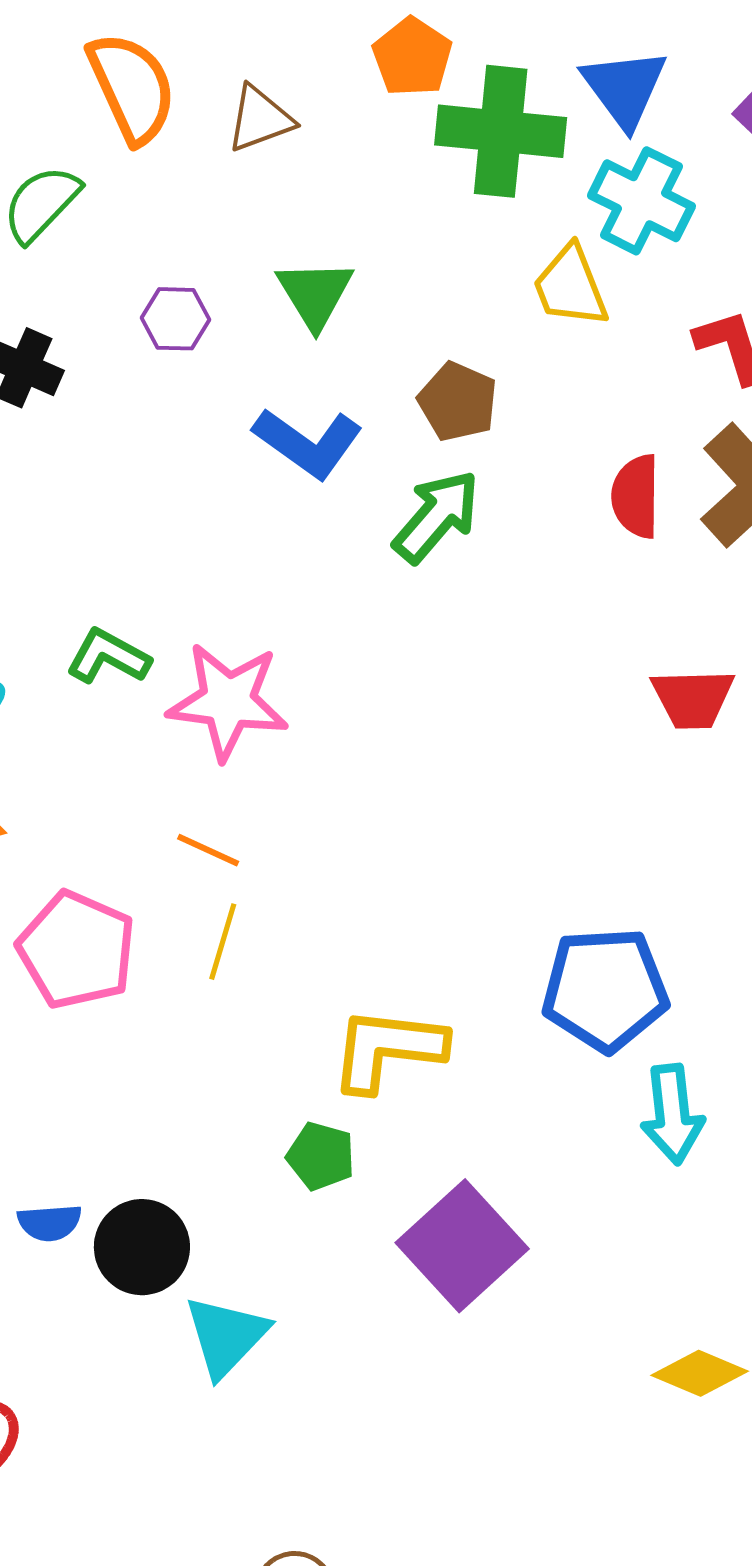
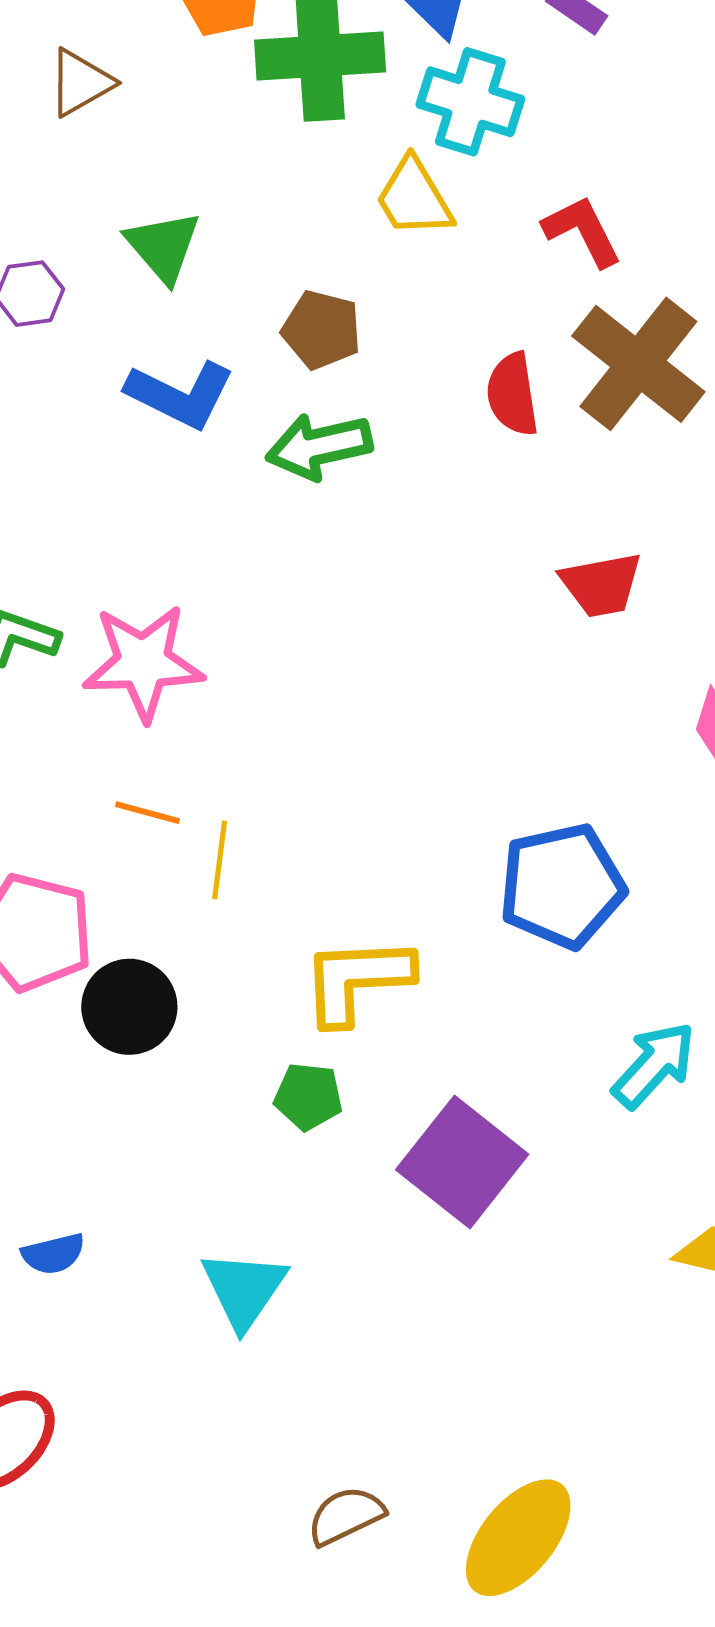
green arrow: (437, 516) -> (319, 446), turned -134
yellow line: (223, 942) -> (220, 860), moved
cyan arrow: (672, 1114) -> (654, 1065), moved, turned -122
blue semicircle: (50, 1223) -> (53, 1254), moved
black circle: (142, 1247) -> (129, 1007), moved

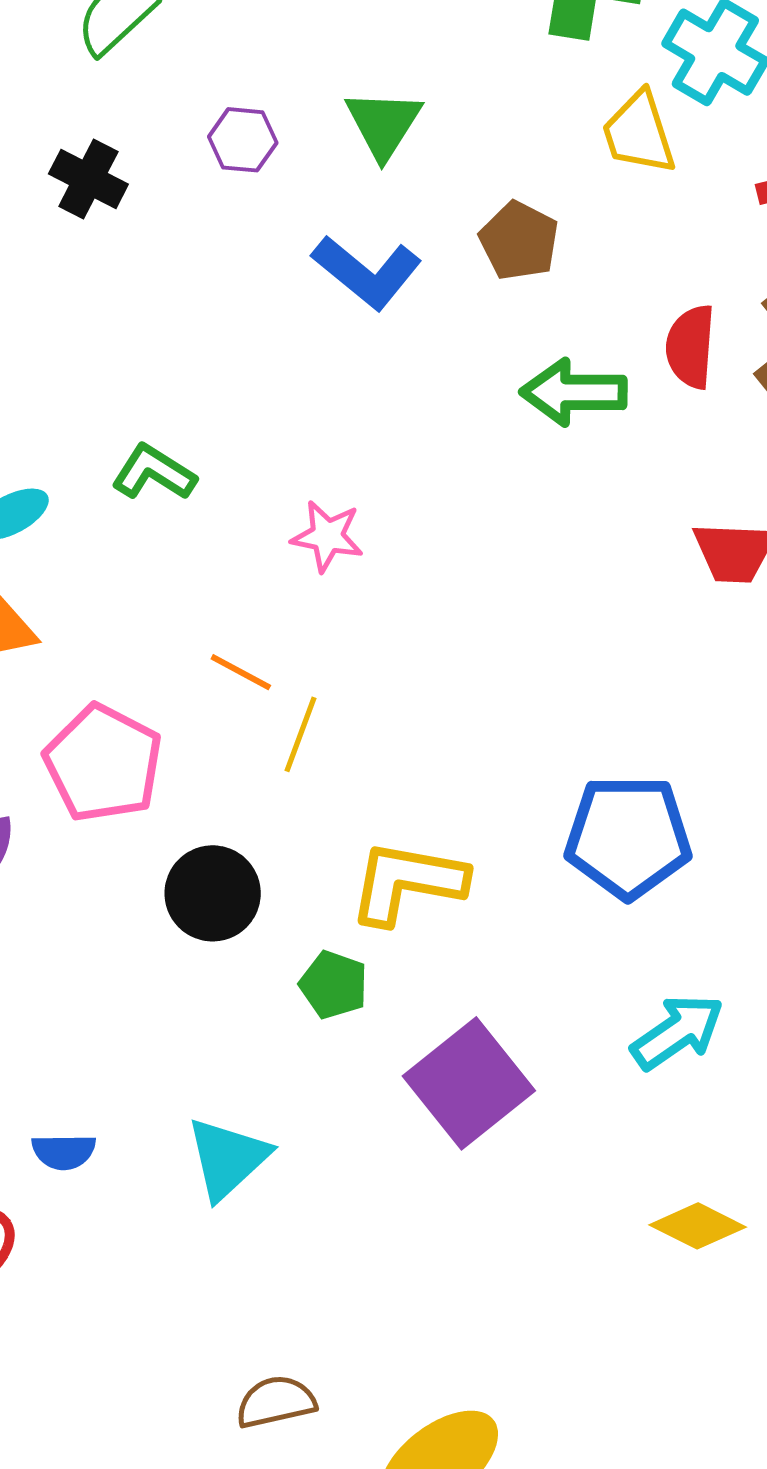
green arrow: (319, 446) -> (574, 392), moved
pink star: (143, 662) -> (327, 536), moved, size x0.6
black circle: (129, 1007) -> (213, 893), moved
blue semicircle: (53, 1254) -> (64, 1152), moved

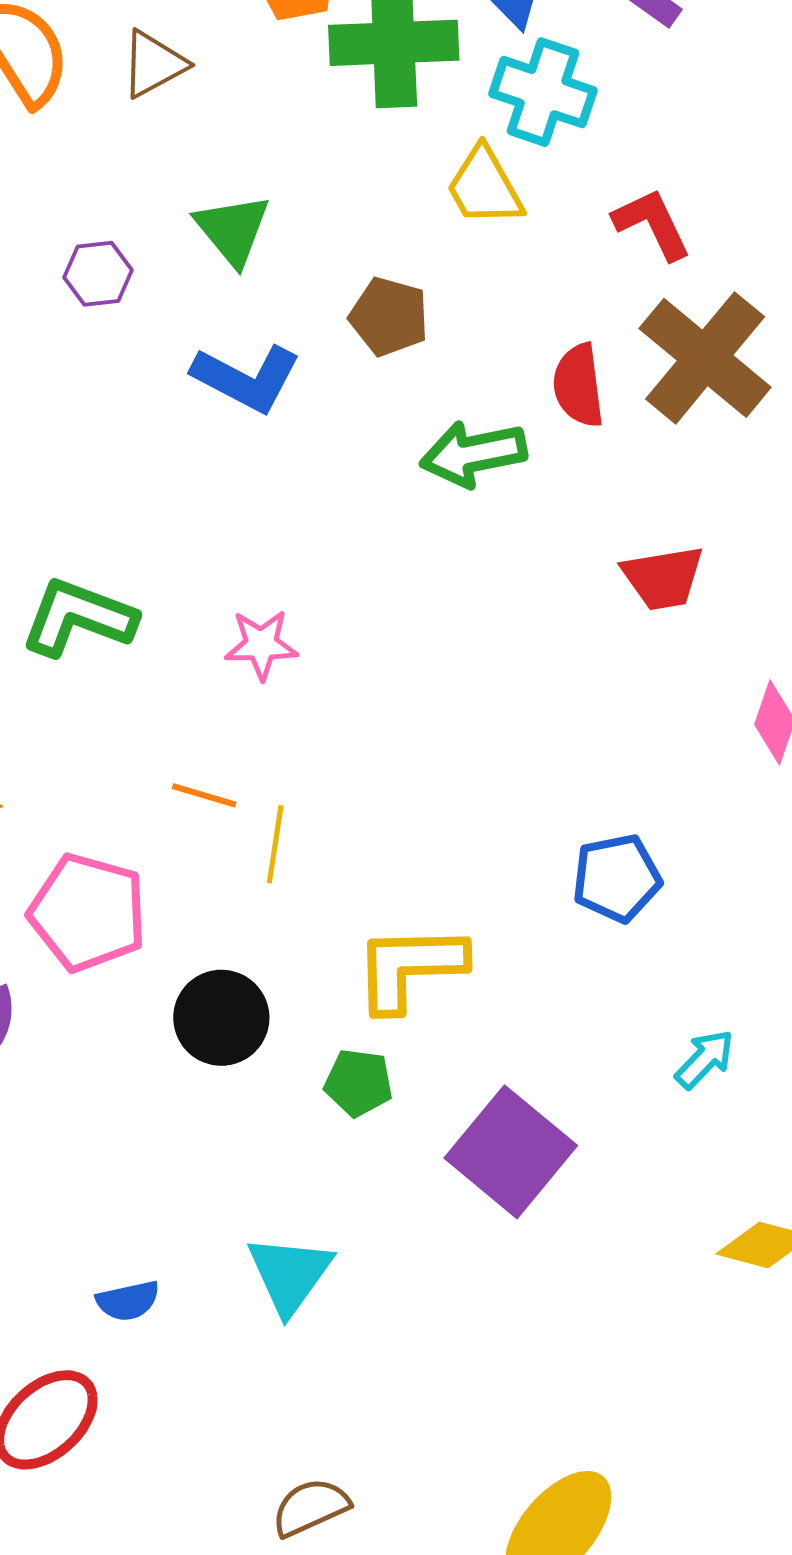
green L-shape: (154, 472) -> (78, 618), size x1.4
blue pentagon: (628, 837) -> (617, 878), size x0.7
cyan arrow: (677, 1032) -> (705, 1059), size x0.7
brown semicircle: (276, 1402) -> (311, 1507), moved

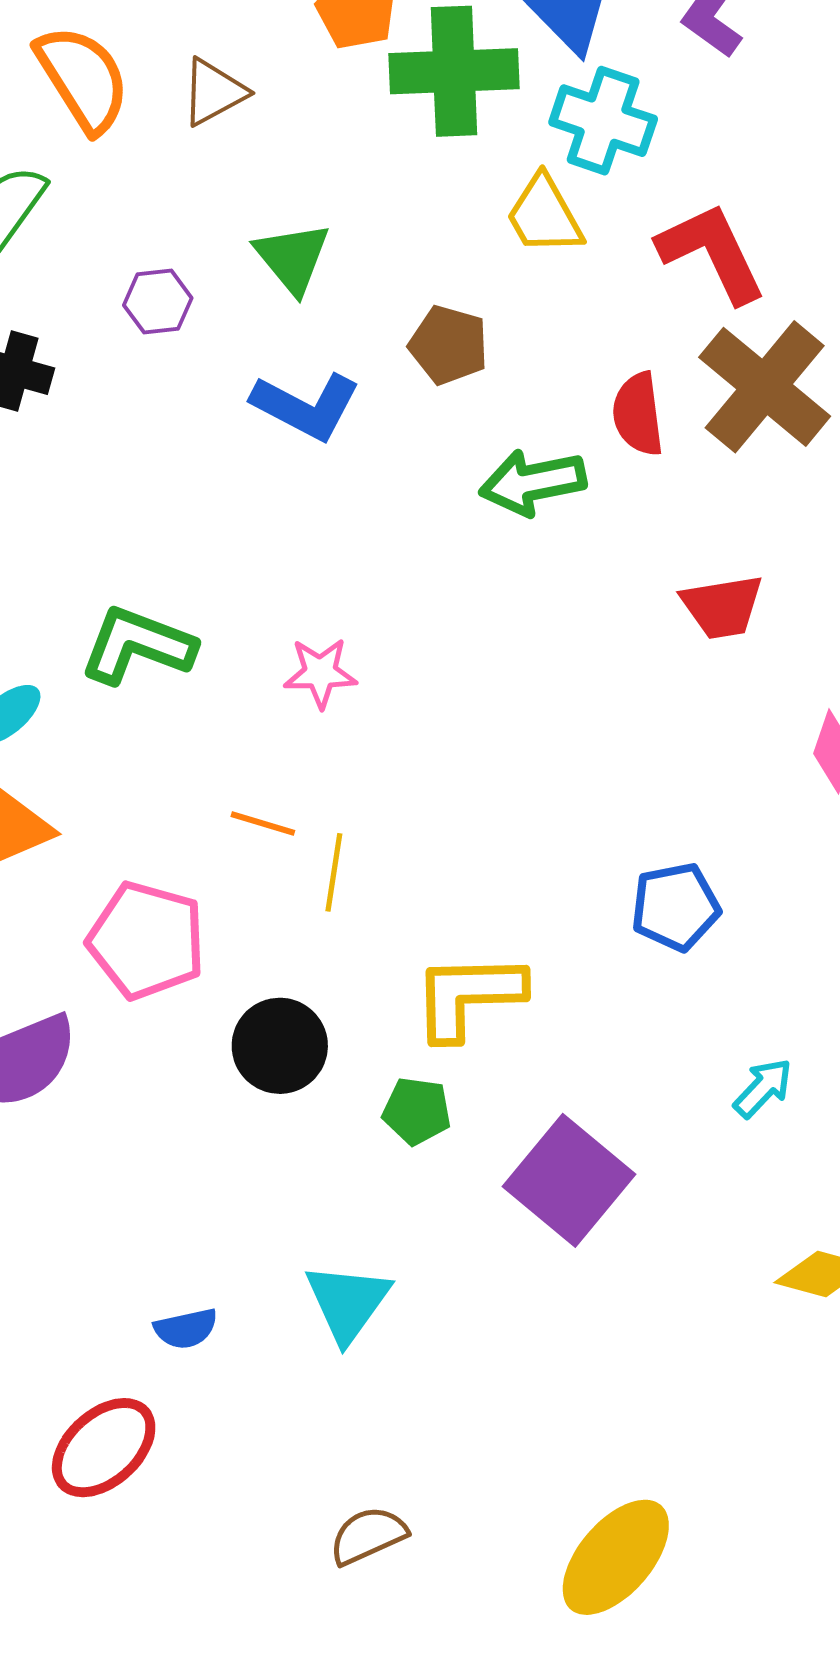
red L-shape: (652, 224) -> (712, 253), size x1.4

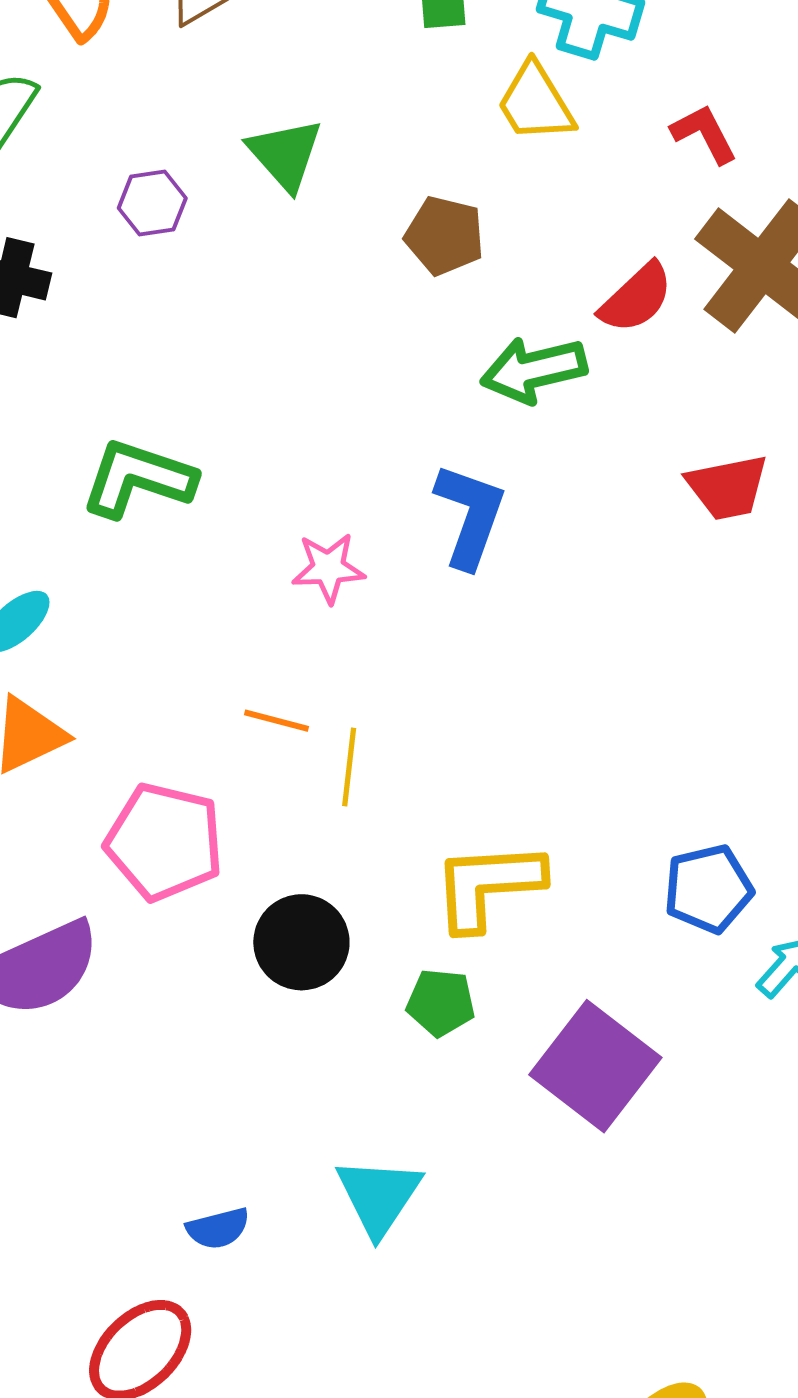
red L-shape: (712, 253) -> (704, 134), size x0.6
blue L-shape: (306, 406) -> (470, 516), moved, turned -96
red semicircle: (638, 414) -> (636, 298), turned -124
green L-shape: (137, 645) -> (138, 479), moved
blue pentagon: (675, 907) -> (708, 889), moved

